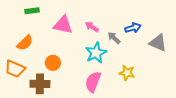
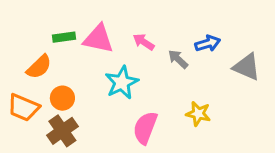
green rectangle: (32, 11) -> (64, 37), moved
cyan star: (96, 53) -> (122, 82), moved
orange circle: (53, 63) -> (62, 98), moved
brown cross: (40, 84) -> (62, 131), turned -36

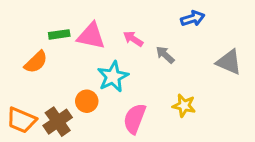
blue arrow: (208, 43) -> (193, 18), moved
orange circle: (62, 98) -> (87, 101), moved
orange trapezoid: (23, 107) -> (21, 120), moved

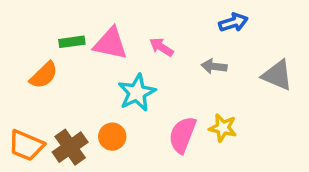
gray arrow: (165, 55) -> (214, 66), moved, turned -36
orange circle: (87, 101) -> (112, 137), moved
pink semicircle: (135, 119) -> (182, 135), moved

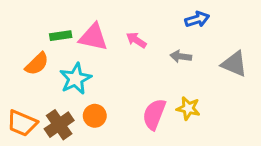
cyan star: (137, 93) -> (75, 79), moved

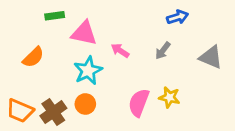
green rectangle: (61, 36) -> (55, 16), moved
pink arrow: (136, 40) -> (120, 51), moved
gray arrow: (181, 56) -> (163, 51), turned -60
cyan star: (75, 79) -> (88, 71), moved

